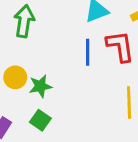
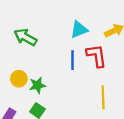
green arrow: (24, 21) -> (25, 37), turned -70

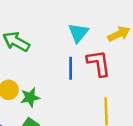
cyan triangle: (79, 30) -> (78, 33), turned -30

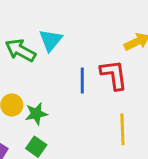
cyan triangle: (78, 33) -> (51, 40), moved

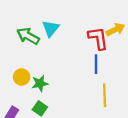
red L-shape: (114, 75) -> (98, 38), moved
blue line: (82, 81) -> (96, 64), moved

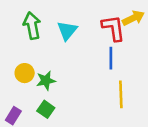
cyan triangle: (51, 28) -> (67, 31), moved
green arrow: (28, 36) -> (32, 26), turned 50

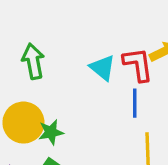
cyan triangle: (67, 31) -> (102, 68), moved, turned -30
yellow circle: (25, 73) -> (23, 123), size x1.6

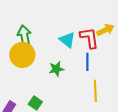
yellow circle: (23, 123) -> (22, 55), moved
green star: (51, 132) -> (56, 69), moved

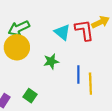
green arrow: (24, 36) -> (19, 28), turned -105
blue line: (87, 62) -> (78, 74), moved

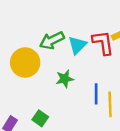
green arrow: (19, 28) -> (52, 40), moved
cyan triangle: (62, 32) -> (77, 45), turned 36

